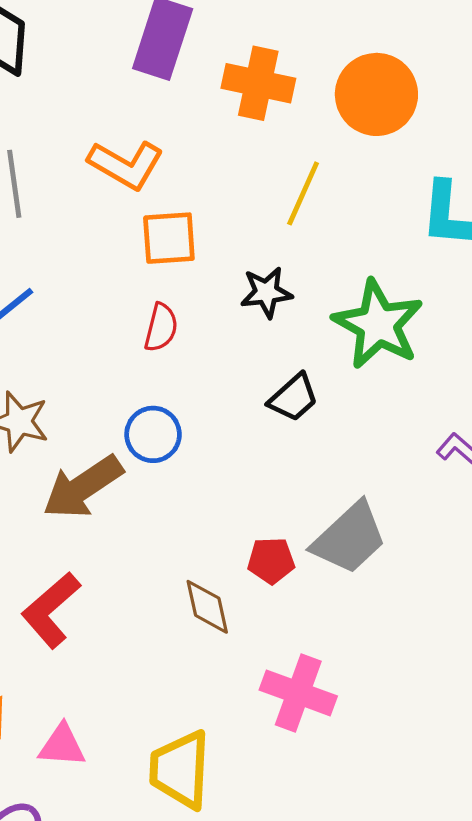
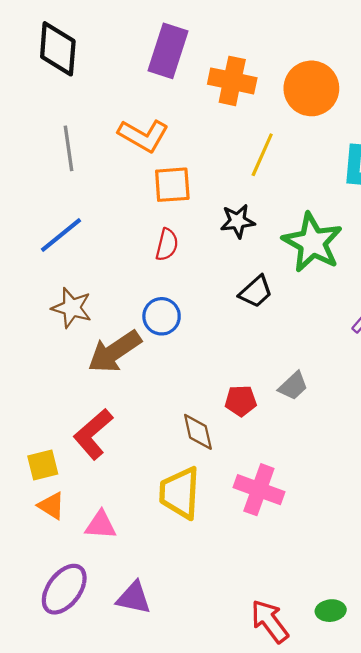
gray trapezoid: (349, 538) -> (293, 386), size x0.6
yellow trapezoid: (180, 770) -> (180, 493), moved

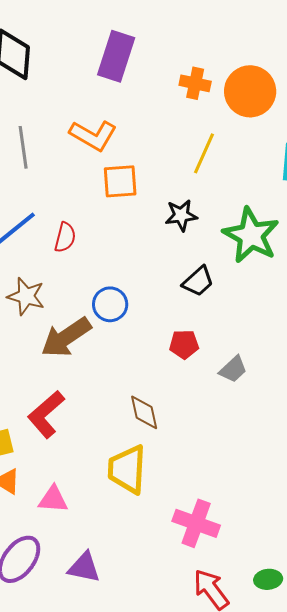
orange cross: (232, 81) -> (195, 83), moved, size x0.7
red semicircle: (167, 245) -> (65, 237), moved
red pentagon: (241, 401) -> (184, 344), moved
pink cross: (259, 490) -> (196, 523), moved

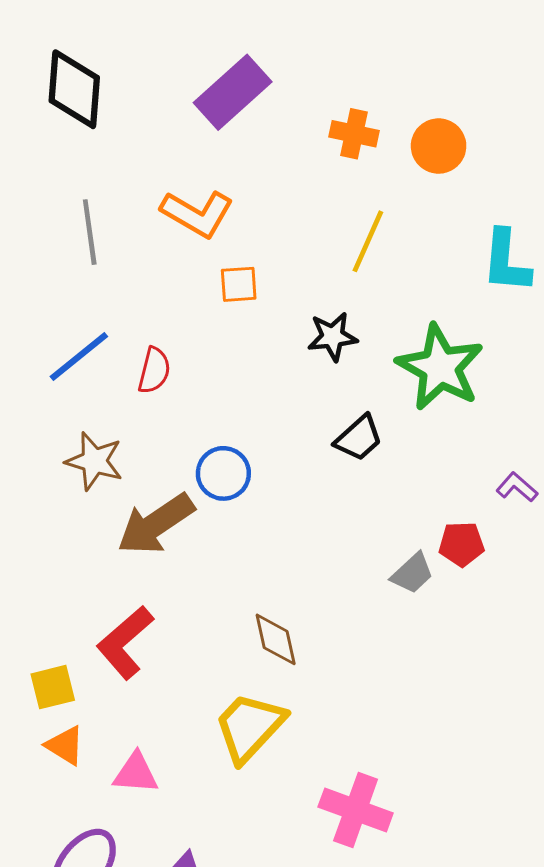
purple rectangle: (116, 56) -> (233, 92), turned 30
orange circle: (250, 91) -> (439, 146), size x0.7
orange square: (120, 181) -> (239, 284), size x0.7
red pentagon: (184, 344) -> (462, 544), moved
yellow trapezoid: (127, 469) -> (249, 727), turned 40

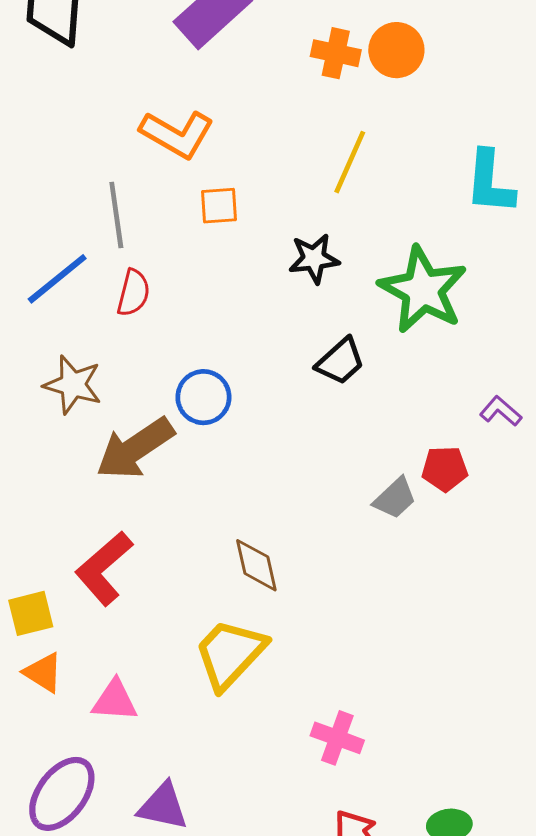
orange circle: (439, 146) -> (396, 50), moved
gray line: (90, 232) -> (116, 215), moved
pink cross: (356, 810) -> (337, 738), size x0.7

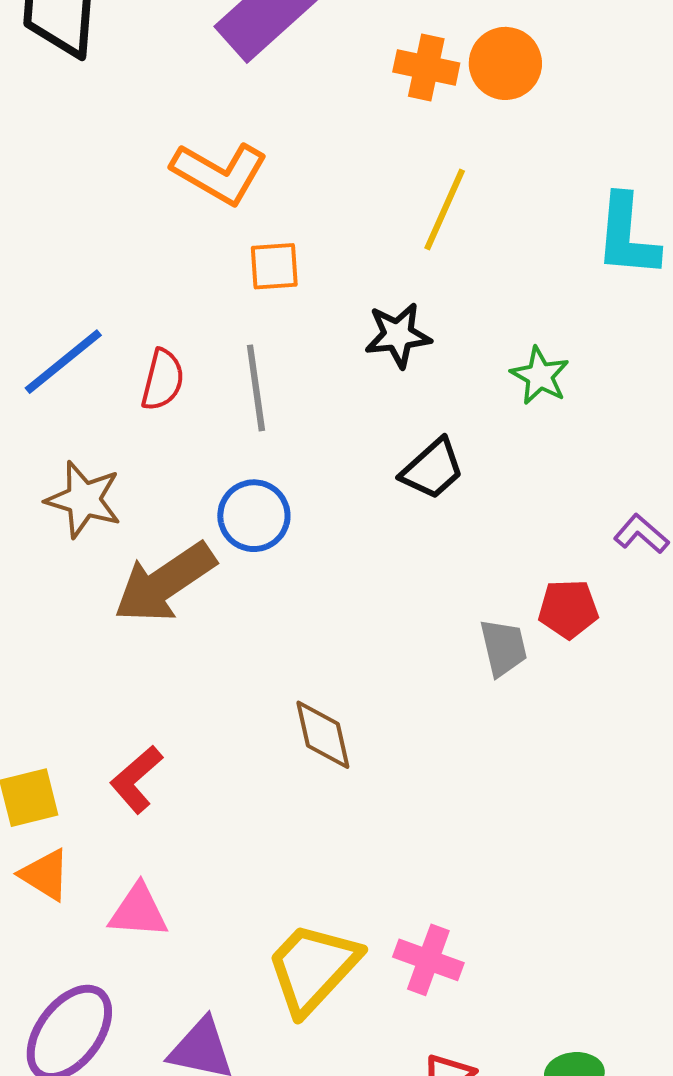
gray line: (116, 215) -> (256, 388), moved
green star: (423, 290) -> (540, 376), size x0.5
gray trapezoid: (395, 498) -> (503, 648), turned -60
red L-shape: (104, 568) -> (136, 779), moved, size x0.7
yellow trapezoid: (230, 654) -> (313, 968), moved

